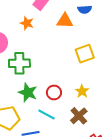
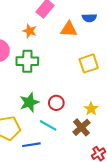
green cross: (19, 63) -> (27, 61), moved
yellow star: (82, 91) -> (91, 109), moved
green star: (28, 93) -> (29, 102), turned 30

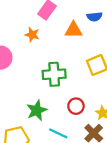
green cross: (27, 61) -> (54, 74), moved
red circle: (56, 103) -> (76, 106), moved

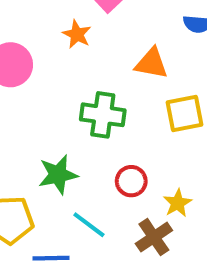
orange triangle: (73, 30) -> (151, 63), moved

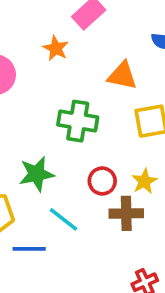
yellow star: (177, 203) -> (144, 181), moved
brown cross: (154, 237) -> (126, 213), moved, turned 32

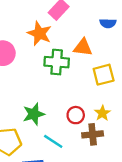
orange star: (56, 48) -> (39, 33), size x1.5
green cross: (78, 121) -> (57, 62), moved

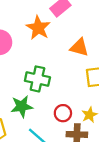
green cross: (57, 62) -> (37, 79), moved

